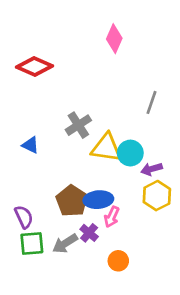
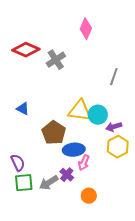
gray cross: (78, 125) -> (56, 60), moved
brown pentagon: (72, 201) -> (54, 133), moved

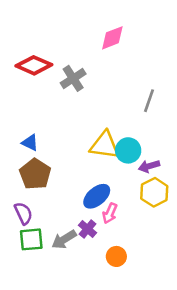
pink diamond: (86, 29) -> (112, 38), turned 45
brown pentagon: (54, 133) -> (35, 174), moved
blue ellipse: (74, 150) -> (97, 196), turned -35

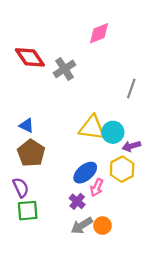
red diamond: (34, 65) -> (30, 57), turned 32
yellow hexagon: (154, 192) -> (122, 169), moved
gray arrow: (64, 239) -> (82, 226), moved

